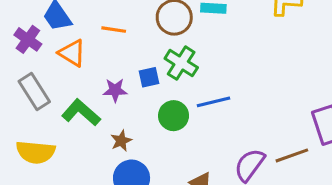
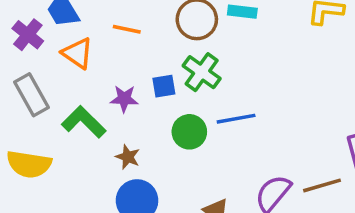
brown star: (121, 141) -> (128, 157), turned -30

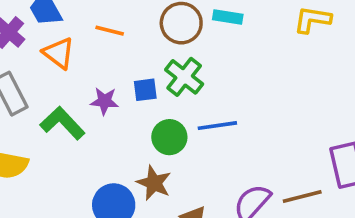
brown star: (128, 157) -> (154, 183), moved, size x1.4

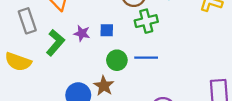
green cross: (184, 77) -> (146, 21), moved, turned 30
green L-shape: (62, 123) -> (55, 43), turned 75

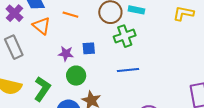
green L-shape: (55, 43) -> (42, 89), moved
green circle: (117, 60) -> (76, 76), moved

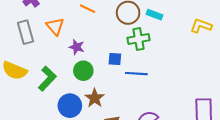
orange triangle: (42, 26) -> (55, 26), moved
blue square: (89, 48) -> (115, 59), moved

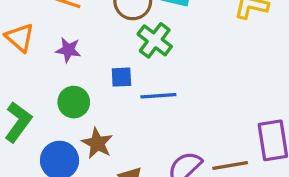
green cross: (138, 39) -> (155, 40), turned -35
purple star: (77, 47) -> (68, 50), moved

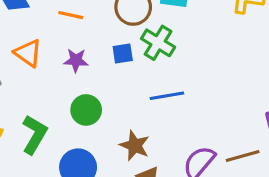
blue square: (121, 77) -> (123, 53), moved
brown star: (97, 143) -> (135, 146), moved

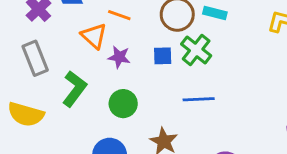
orange triangle: (28, 53) -> (94, 36), moved
green L-shape: (34, 135) -> (75, 89), moved

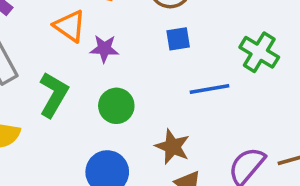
green cross: (196, 50) -> (259, 52), moved
blue square: (163, 56) -> (178, 39), moved

